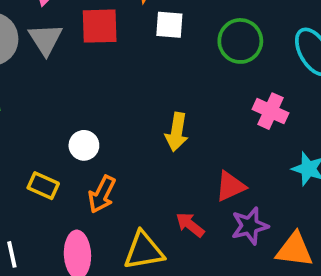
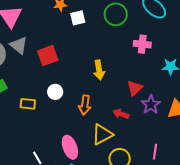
red square: (100, 26) -> (48, 56), moved
yellow rectangle: (43, 186) -> (28, 104), moved
orange arrow: (102, 194) -> (85, 105), moved

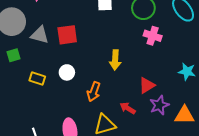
pink cross: (142, 44) -> (153, 36), moved
gray triangle: (19, 45) -> (40, 35), moved, turned -36

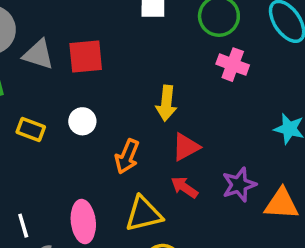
red triangle: (147, 85) -> (186, 147), moved

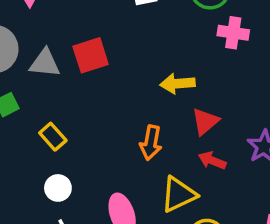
yellow arrow: (166, 103) -> (178, 84), turned 92
white circle: (82, 121) -> (58, 188), moved
yellow rectangle: (31, 130) -> (53, 137), turned 40

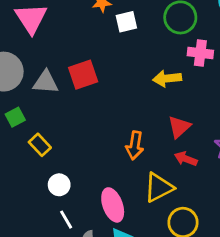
yellow arrow: (178, 84) -> (167, 78), moved
yellow rectangle: (53, 137) -> (40, 145), moved

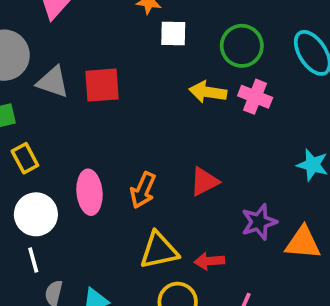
yellow arrow: (167, 78) -> (208, 92), moved
red arrow: (186, 159) -> (209, 261), moved, turned -40
white circle: (59, 185) -> (36, 214), size x1.5
pink ellipse: (113, 205) -> (89, 192), moved

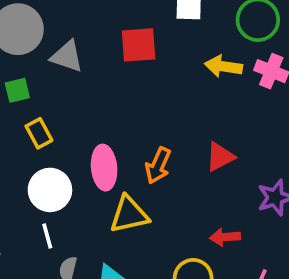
red square: (102, 85) -> (139, 45), moved
yellow triangle: (159, 250) -> (129, 215), moved

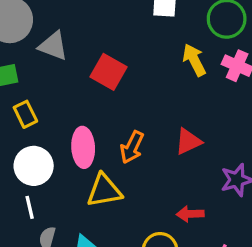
red square: (139, 45) -> (108, 72), moved, turned 32
yellow arrow: (224, 66) -> (194, 60), turned 52

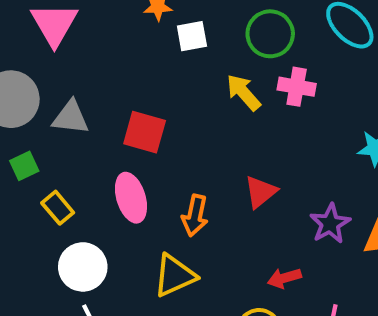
pink ellipse: (83, 147) -> (131, 198), moved

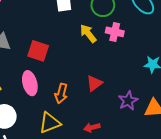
red arrow: (284, 278) -> (92, 127), moved

